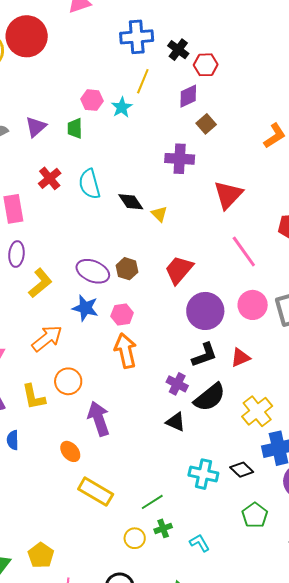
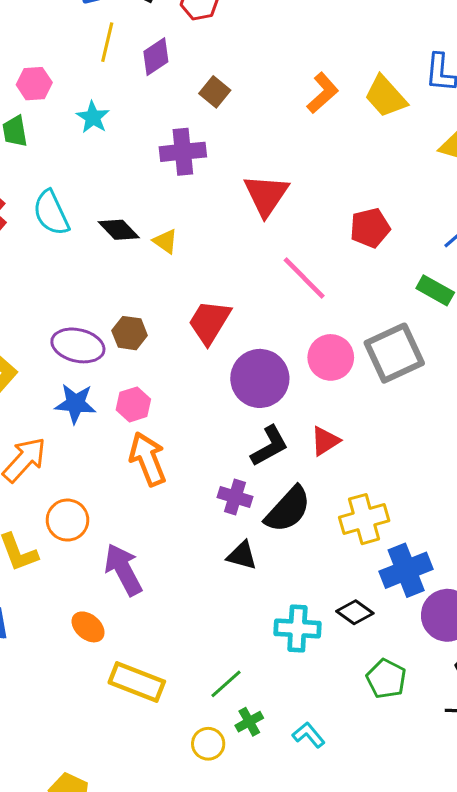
purple diamond: (188, 96) -> (156, 57), moved
cyan star: (122, 107) -> (93, 117), moved
yellow cross: (257, 411) -> (364, 519), turned 32

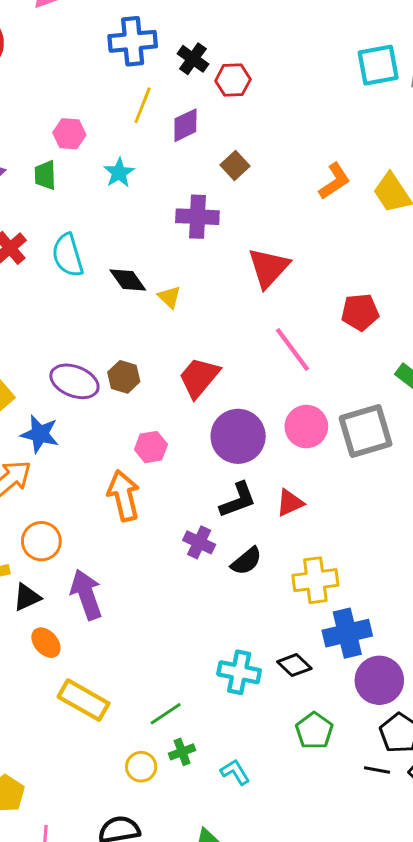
blue star: (75, 404) -> (40, 434), moved
pink hexagon: (133, 404) -> (151, 447), moved
black semicircle: (288, 509) -> (246, 561), size x0.7
black triangle: (242, 555) -> (27, 597), moved, turned -48

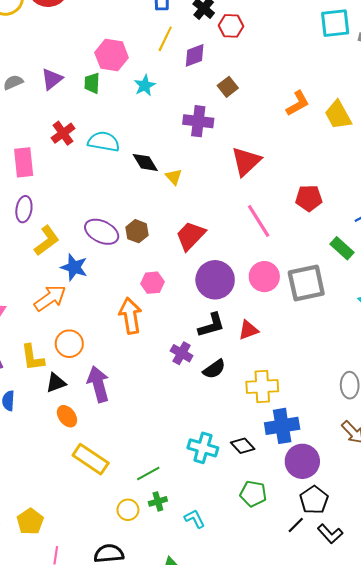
pink hexagon: (69, 134) -> (112, 55), size x1.4
cyan semicircle: (68, 255) -> (104, 142), turned 112
green pentagon: (314, 731) -> (253, 494), turned -30
black line: (377, 770) -> (296, 525), turned -60

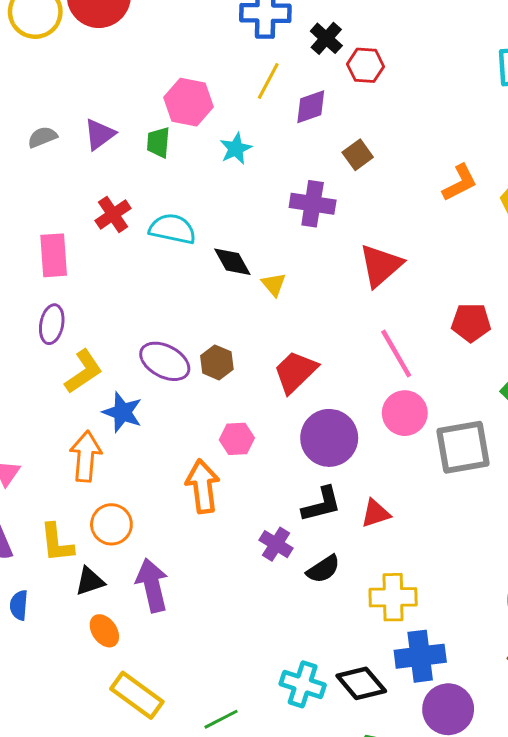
pink circle: (264, 277) -> (405, 413), moved
orange arrow: (50, 298) -> (86, 456), turned -52
black diamond: (243, 446) -> (361, 683), size x1.4

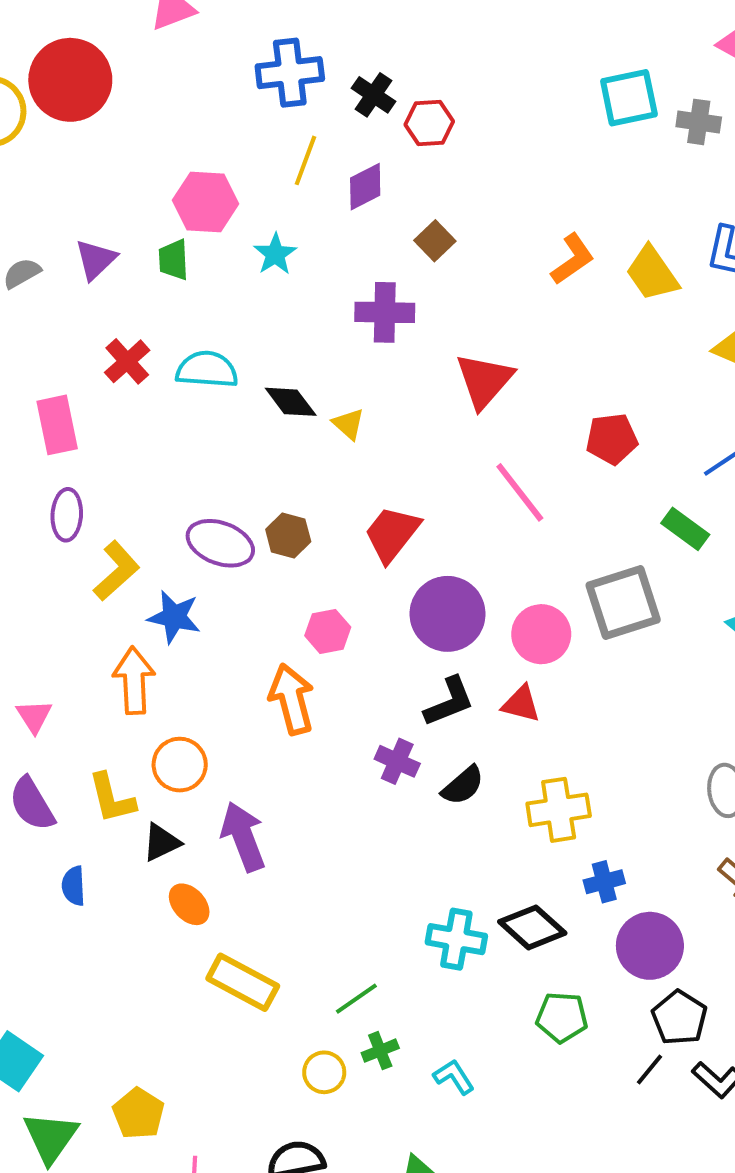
pink circle: (405, 413) -> (541, 634), moved
red triangle: (375, 513) -> (521, 704), turned 40
blue cross: (420, 656) -> (604, 882), size x0.6

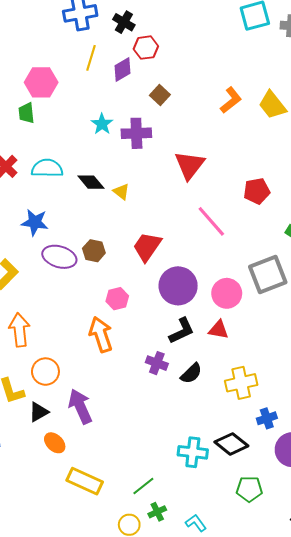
red hexagon: (429, 123) -> (146, 48), moved
cyan star: (275, 254) -> (102, 124), moved
blue star: (174, 617) -> (35, 222), moved

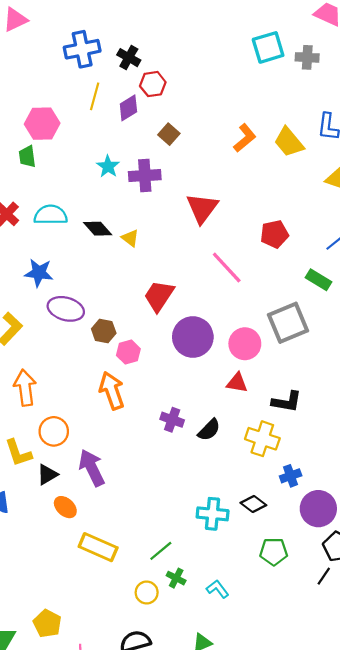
brown hexagon: (94, 251) -> (104, 331), moved
black L-shape: (182, 331) -> (287, 402), moved, turned 36
yellow cross: (241, 383) -> (262, 439), turned 32
black diamond: (231, 444) -> (253, 504), size x0.7
green cross: (157, 512) -> (176, 578), turned -36

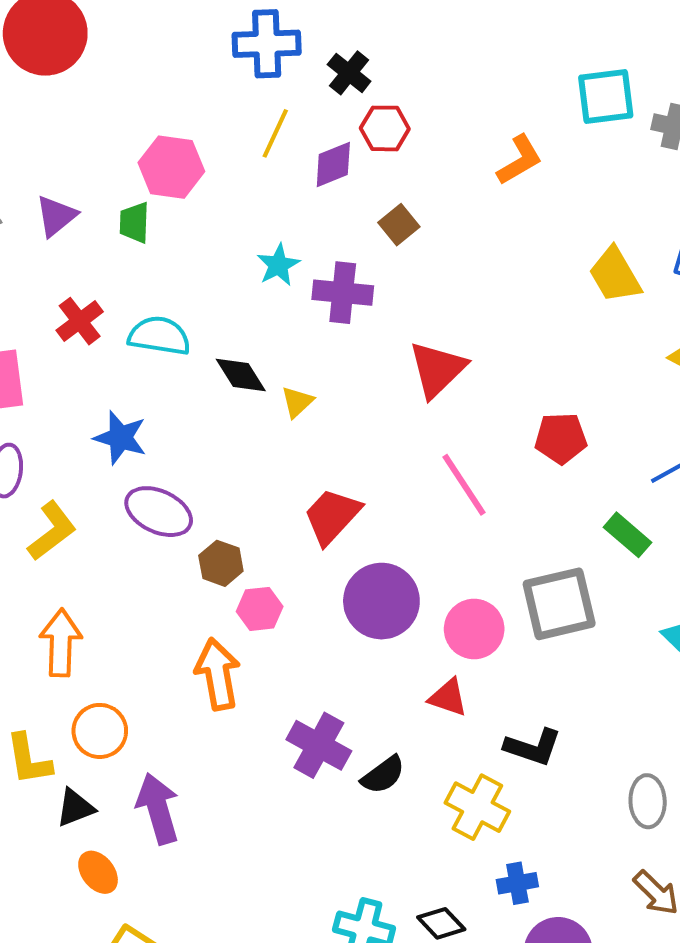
orange L-shape: (245, 138) -> (520, 160), moved
yellow triangle: (130, 238) -> (297, 402), turned 30
purple cross: (172, 420) -> (319, 745), size x1.4

